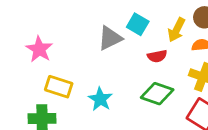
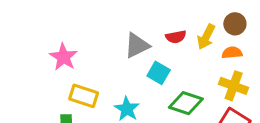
cyan square: (138, 24) -> (159, 73), moved
red semicircle: (157, 56) -> (176, 37), moved

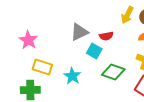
red semicircle: (176, 37) -> (106, 36), moved
yellow arrow: (206, 37) -> (127, 15), moved

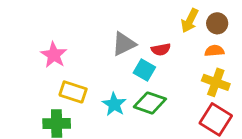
green diamond: (113, 72) -> (150, 103), moved

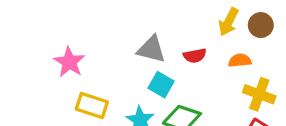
gray triangle: (124, 44) -> (151, 49), turned 40
orange semicircle: (214, 51) -> (240, 60), moved
cyan square: (144, 70) -> (161, 85), moved

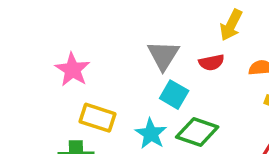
yellow arrow: (229, 22) -> (231, 25), moved
gray triangle: (151, 49) -> (163, 55), turned 48

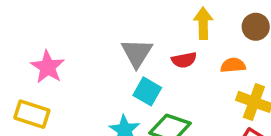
yellow arrow: (231, 25) -> (203, 23), turned 152
yellow rectangle: (97, 118) -> (32, 114), moved

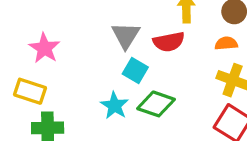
red semicircle: (184, 60) -> (169, 42), size x1.4
orange semicircle: (233, 65) -> (226, 43), moved

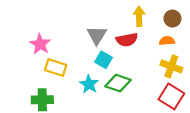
yellow rectangle: (30, 91) -> (56, 68), moved

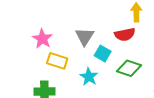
gray triangle: (97, 35) -> (85, 37), moved
green diamond: (118, 83) -> (129, 68), moved

